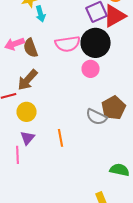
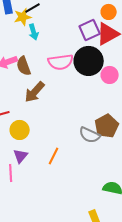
pink circle: (90, 69) -> (110, 75), moved
brown arrow: (28, 80) -> (35, 92), moved
orange line: (60, 138) -> (54, 156), turned 36

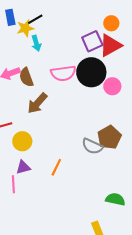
purple triangle: (21, 156) -> (23, 167), turned 35

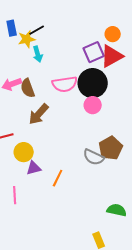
pink circle: (112, 86) -> (93, 105), moved
purple triangle: (23, 167) -> (34, 168), moved

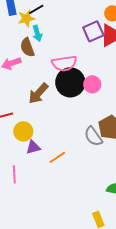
black circle: (93, 83) -> (70, 82), moved
brown semicircle: (28, 88) -> (27, 47), moved
gray semicircle: (94, 157) -> (93, 136), turned 30
orange line: (58, 178) -> (57, 157), turned 30

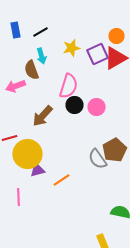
yellow star: (26, 18) -> (72, 48), moved
pink semicircle: (64, 63) -> (68, 86), turned -65
black circle: (70, 82) -> (74, 105), size x0.6
yellow circle: (23, 131) -> (28, 154), size x1.5

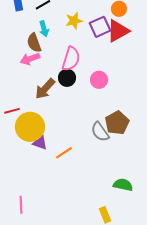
pink arrow: (16, 86) -> (30, 59), moved
black circle: (74, 105) -> (67, 78), moved
purple triangle: (38, 170) -> (40, 143), turned 35
pink line: (18, 197) -> (21, 205), moved

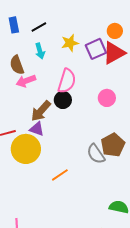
brown semicircle: (34, 43) -> (17, 65), moved
pink circle: (99, 80) -> (107, 98), moved
purple triangle: (40, 143) -> (37, 129), moved

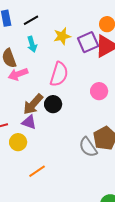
black circle: (63, 100) -> (53, 104), moved
yellow circle: (26, 149) -> (18, 142), size x0.6
orange line: (60, 175) -> (37, 171), moved

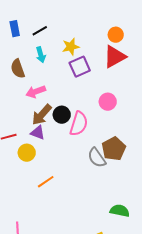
purple square: (88, 42) -> (80, 67), moved
pink arrow: (18, 74) -> (36, 92), moved
pink semicircle: (59, 74) -> (79, 124), moved

